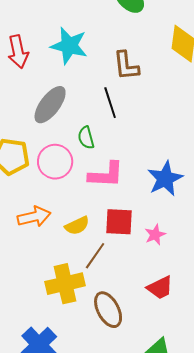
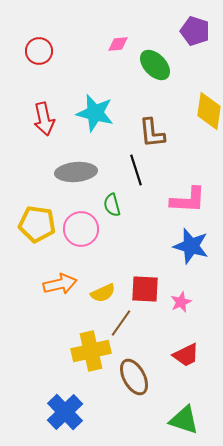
gray ellipse: (50, 105) -> (76, 172), turned 48
pink L-shape: (106, 175) -> (188, 200), moved
blue star: (165, 179) -> (191, 246), turned -30

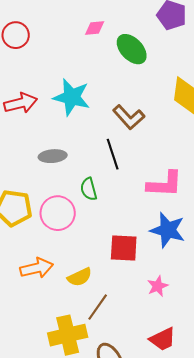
red arrow: (44, 119) -> (21, 103), turned -92
brown L-shape: (152, 133) -> (129, 117), turned -36
gray ellipse: (76, 172) -> (53, 156), size x0.7
red square: (145, 289) -> (124, 248), moved

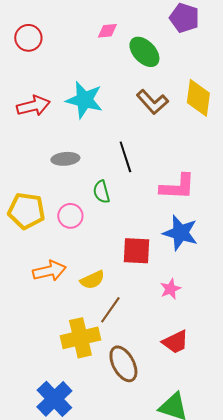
brown L-shape: (129, 117) -> (152, 102), moved
pink circle: (58, 213) -> (70, 216), size x0.7

